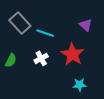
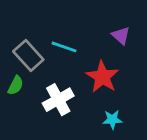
gray rectangle: (20, 23) -> (28, 55), moved
white cross: (41, 58) -> (58, 100), moved, size x1.5

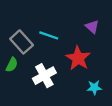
cyan star: (112, 120) -> (94, 88), moved

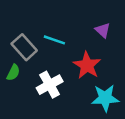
cyan star: (94, 88) -> (105, 98), size x1.6

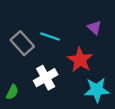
green semicircle: (13, 73) -> (12, 92), moved

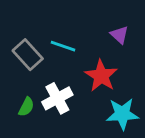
green semicircle: (12, 92) -> (26, 107), moved

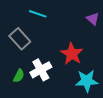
purple triangle: (119, 35) -> (93, 19), moved
cyan line: (63, 46) -> (38, 14), moved

